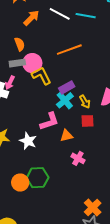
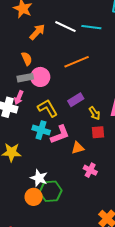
yellow L-shape: (41, 76) -> (48, 108), moved
cyan cross: (65, 100) -> (41, 130), moved, turned -30
white star: (28, 141) -> (39, 178), moved

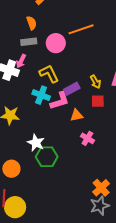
pink circle: (40, 77) -> (56, 43), moved
purple rectangle: (76, 100) -> (72, 89), moved
orange circle: (34, 197) -> (11, 169), moved

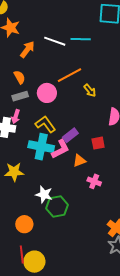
yellow arrow: (96, 82) -> (90, 91), moved
cyan cross: (41, 95) -> (41, 147), size x1.4

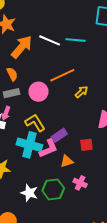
orange arrow: (27, 49) -> (22, 47), size x1.4
yellow arrow: (90, 91) -> (82, 92), turned -96
green hexagon: (57, 207) -> (53, 189), moved

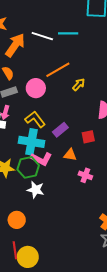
pink L-shape: (48, 148) -> (41, 159), moved, turned 55
orange triangle: (67, 161) -> (70, 155), turned 32
green hexagon: (53, 189) -> (28, 167), moved

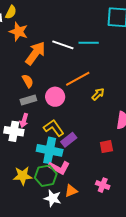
purple rectangle: (60, 130) -> (69, 140), moved
orange triangle: (70, 155) -> (71, 191), moved, turned -32

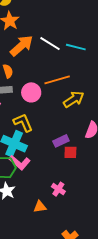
yellow arrow: (98, 94) -> (74, 99), size x1.5
purple rectangle: (69, 140) -> (61, 141), moved
orange triangle: (71, 191) -> (40, 207), moved

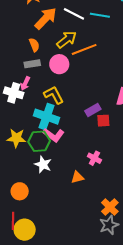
yellow arrow: (74, 99) -> (67, 40), moved

